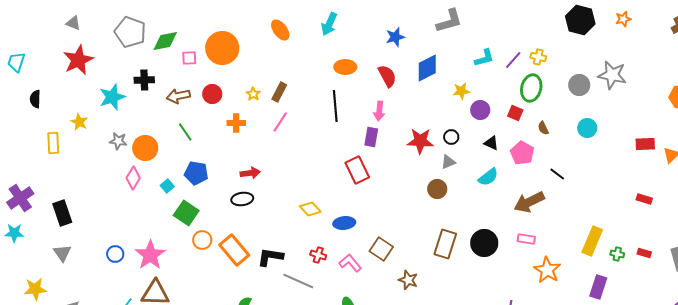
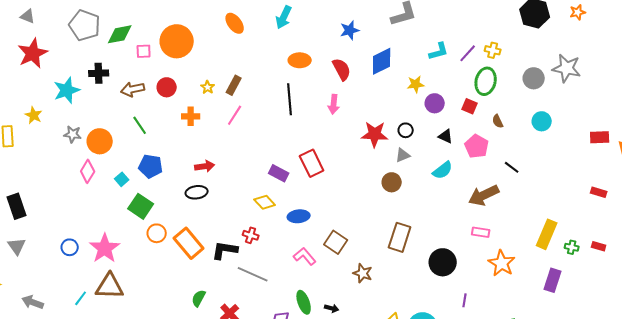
purple rectangle: (371, 137) -> (279, 173), moved, turned -72
black circle: (484, 243) -> (443, 262), moved
red cross: (318, 255) -> (251, 235), moved

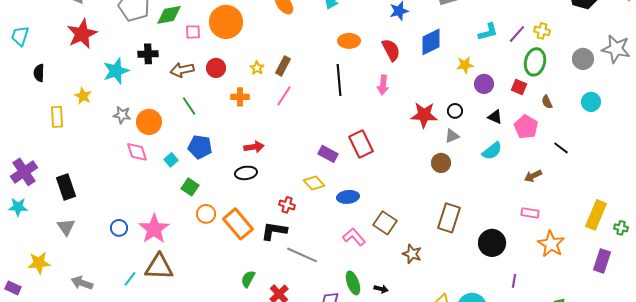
pink diamond: (88, 171) -> (137, 152), turned -50
brown arrow: (484, 195) -> (533, 176), size x0.6
green square: (141, 206) -> (190, 187), size x0.7
red cross: (251, 235) -> (287, 205), moved

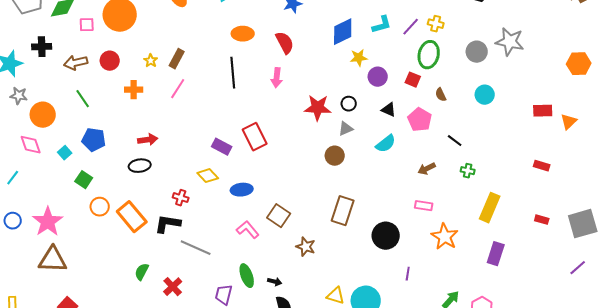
blue diamond: (431, 42) -> (343, 32), moved
gray star: (122, 115) -> (19, 96), moved
green cross: (621, 228) -> (468, 171), moved
cyan line: (130, 279) -> (13, 178), moved

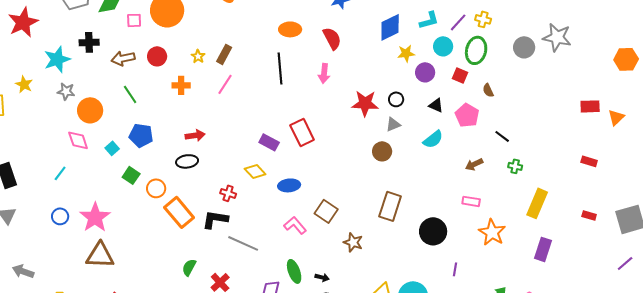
cyan circle: (485, 95) -> (443, 46), moved
orange circle: (100, 207) -> (156, 188), moved

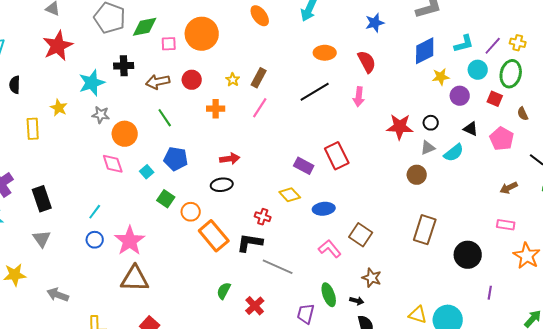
black line: (280, 68) -> (315, 92), turned 64
cyan semicircle: (433, 139) -> (454, 153), moved
cyan line: (60, 173) -> (95, 212), moved
brown star: (353, 242) -> (372, 278), moved

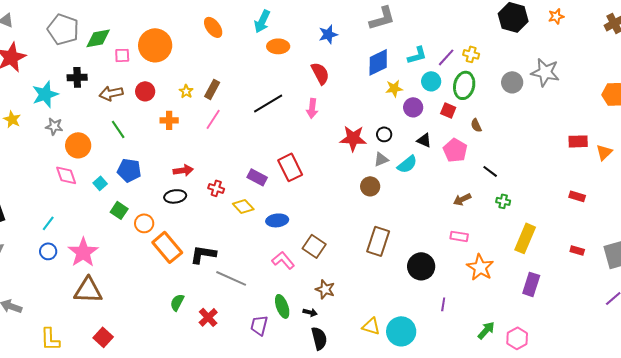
orange ellipse: (325, 53) -> (278, 46), moved
red cross: (263, 217) -> (216, 188), moved

